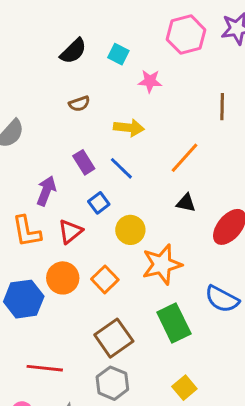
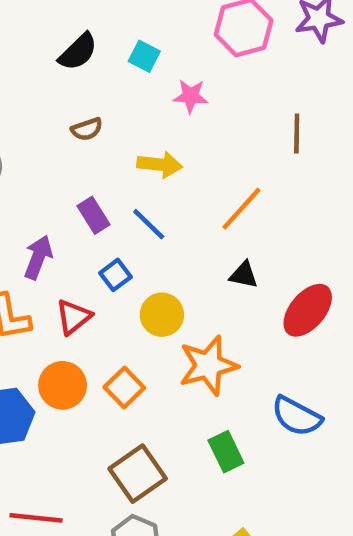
green rectangle: (174, 323) -> (226, 452), size x0.7

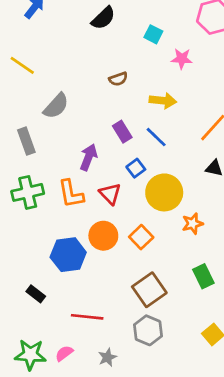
black semicircle: (78, 52) -> (103, 18), moved
yellow circle: (162, 315) -> (164, 192), size x1.4
red triangle: (74, 317) -> (110, 194), turned -35
orange star: (208, 365) -> (193, 224), size x0.6

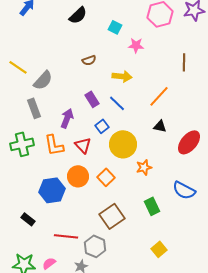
yellow line: (22, 65) -> (18, 67), moved
gray rectangle: (26, 141) -> (34, 108), moved
gray hexagon: (148, 330) -> (95, 246), moved

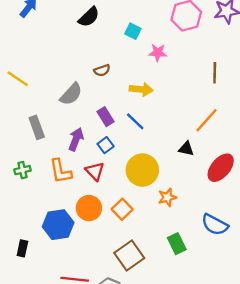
gray semicircle: (43, 80) -> (71, 94), moved
orange line: (159, 96) -> (206, 120), moved
blue square: (102, 126) -> (106, 145), moved
green cross: (22, 144) -> (22, 170), size x0.6
black rectangle: (28, 219) -> (22, 248), moved, turned 64

